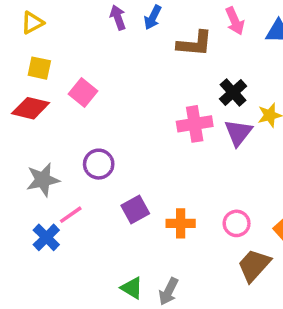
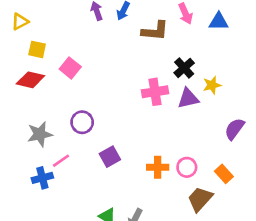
yellow triangle: (32, 23) -> (20, 22), moved
purple triangle: (238, 133) -> (188, 98), turned 40
orange cross: (181, 223) -> (158, 167), moved
blue cross: (46, 237) -> (42, 178), turned 30

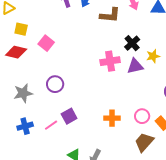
purple square: (110, 157) -> (69, 116), moved
pink line: (61, 161) -> (51, 125), moved
pink circle: (187, 167) -> (142, 116), moved

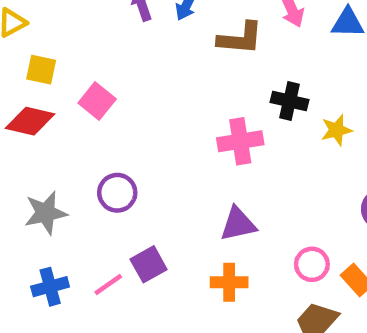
black cross: (132, 43) -> (290, 101), turned -35
purple triangle: (135, 66) -> (238, 224), moved
orange cross: (112, 118) -> (229, 282), moved

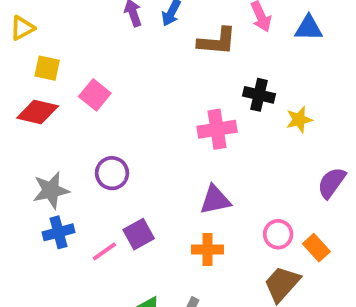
blue cross: (50, 287) -> (59, 232), moved

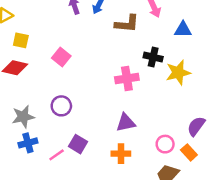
blue triangle: (309, 28) -> (183, 30), moved
pink square: (95, 95) -> (61, 57), moved
yellow star: (299, 120) -> (178, 73), size x1.5
purple semicircle: (332, 183) -> (196, 126), moved
purple square: (139, 234) -> (78, 144), turned -30

